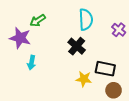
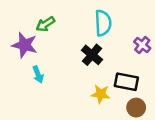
purple cross: (119, 30) -> (142, 45), moved
cyan arrow: (31, 63) -> (38, 74), turned -32

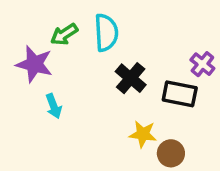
cyan semicircle: (103, 23) -> (106, 33), moved
black rectangle: (126, 82) -> (180, 94), moved
brown circle: (136, 108) -> (171, 153), moved

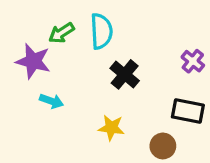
black rectangle: (180, 94) -> (188, 111), moved
cyan arrow: (54, 106) -> (51, 101), turned -50
yellow star: (143, 134) -> (111, 128), moved

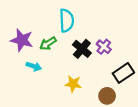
green arrow: (61, 33) -> (48, 43), moved
purple cross: (193, 61) -> (104, 47), moved
black rectangle: (188, 111) -> (123, 73), turned -45

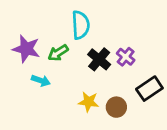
brown circle: (107, 96) -> (116, 107), moved

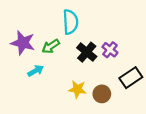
cyan arrow: (41, 81) -> (36, 71), turned -49

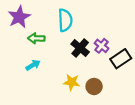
purple star: (23, 43) -> (19, 17), moved, turned 30
green arrow: (51, 46) -> (36, 38), moved, turned 35
black rectangle: (131, 78) -> (121, 59), moved

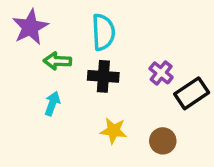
black cross: (80, 48) -> (103, 76), moved, turned -36
cyan arrow: (33, 65) -> (52, 104), turned -40
brown circle: (94, 86) -> (163, 141), moved

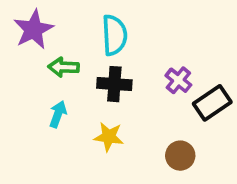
yellow star: (113, 131) -> (109, 137), moved

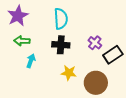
green arrow: (64, 67) -> (22, 41), moved
yellow star: (109, 137) -> (69, 73), moved
brown circle: (180, 156) -> (96, 83), size x1.5

